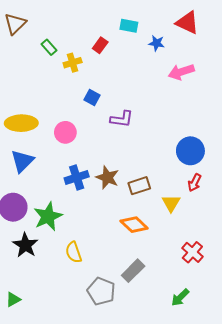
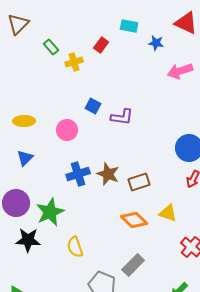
blue square: (92, 98) -> (93, 106), moved
yellow ellipse: (21, 123) -> (24, 121), size x0.7
blue triangle: (22, 161) -> (25, 158), size x0.7
yellow triangle: (171, 203) -> (168, 213), moved, turned -42
black star: (25, 245) -> (28, 240), turned -30

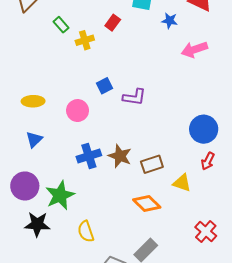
blue square: (93, 106) -> (104, 86), turned 35
yellow triangle: (168, 213) -> (182, 183), moved

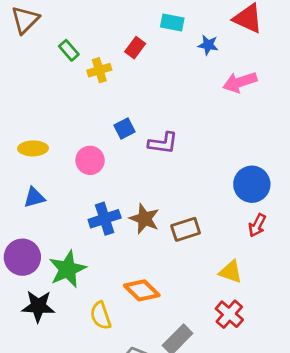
blue triangle: (34, 139) -> (34, 197), turned 30
yellow triangle: (182, 183) -> (231, 272), moved
orange diamond: (147, 204) -> (142, 290), moved
red cross: (206, 231) -> (229, 314), moved

